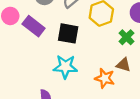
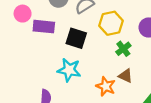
purple rectangle: (34, 26) -> (44, 27), turned -40
green cross: (126, 37) -> (123, 49), moved

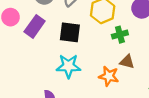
purple rectangle: (44, 27) -> (35, 26), turned -50
green cross: (123, 49) -> (120, 35), turned 32

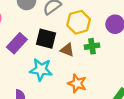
purple rectangle: (35, 26) -> (17, 43), moved
brown triangle: (127, 62) -> (67, 50), moved

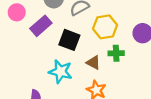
purple rectangle: (17, 43) -> (41, 26), moved
brown triangle: (67, 50) -> (93, 63), moved

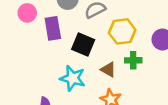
purple rectangle: (41, 26) -> (53, 28), turned -60

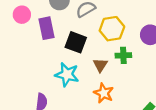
brown triangle: (108, 70) -> (100, 65), turned 35

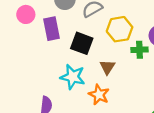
green cross: (123, 55) -> (140, 50), moved
orange star: (104, 93) -> (99, 95), moved

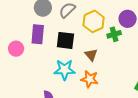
pink circle: (26, 14) -> (16, 49), moved
purple rectangle: (51, 29) -> (38, 34), turned 30

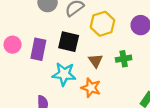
purple rectangle: (38, 34) -> (38, 49), moved
green cross: (114, 34) -> (124, 59), moved

